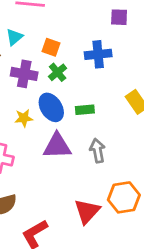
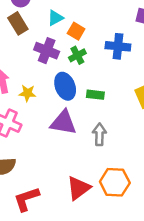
cyan triangle: (14, 37) -> (55, 18), moved
yellow star: (24, 118) -> (27, 93), moved

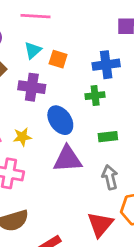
green cross: (77, 55) -> (95, 96), moved, turned 35
green rectangle: (95, 95) -> (108, 137), moved
gray arrow: (99, 134) -> (110, 177), moved

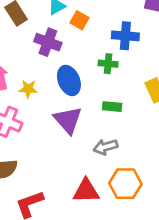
purple triangle: (68, 159) -> (68, 120), turned 40
gray arrow: (110, 177) -> (105, 147), turned -105
red triangle: (100, 224) -> (86, 191), turned 36

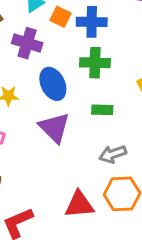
blue cross: (125, 36) -> (92, 22), moved
green cross: (108, 64) -> (95, 63), size x1.4
gray arrow: (105, 147) -> (113, 154), moved

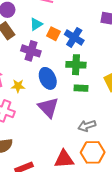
blue cross: (92, 22) -> (74, 37), turned 30
green rectangle: (102, 110) -> (81, 88), moved

